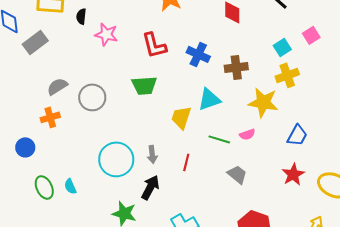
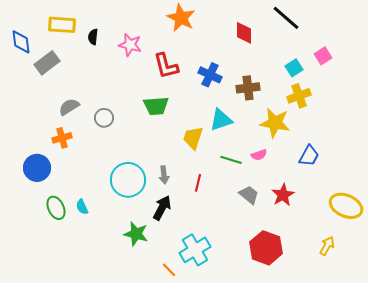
pink star: (106, 34) -> (130, 45), moved
gray circle: (92, 97) -> (104, 118), size x0.7
blue circle: (25, 147) -> (37, 168), size x1.4
red star: (293, 174) -> (283, 195), moved

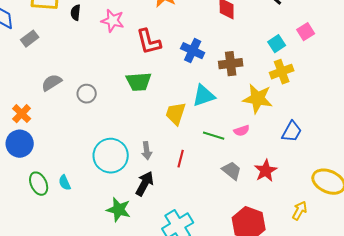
gray rectangle: (47, 63) -> (30, 39), size x0.7
orange cross: (62, 138) -> (22, 114), moved, turned -30
yellow arrow: (327, 246) -> (300, 211), moved

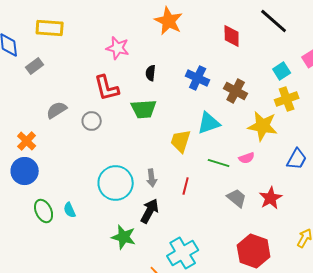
black semicircle: (76, 13) -> (151, 73), moved
red L-shape: (149, 42) -> (107, 88), moved
brown cross: (231, 64) -> (236, 91), turned 35

